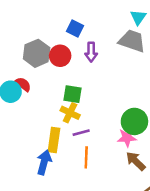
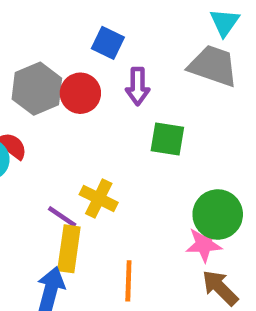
green square: (73, 94) -> (167, 139), moved
purple line: (81, 133) -> (62, 217), moved, turned 49

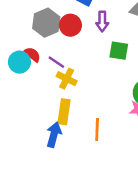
yellow cross: (99, 198) -> (67, 79), moved
purple line: (62, 217) -> (56, 62), moved

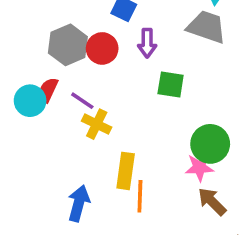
red semicircle: (32, 54) -> (48, 90), turned -102
yellow rectangle: (64, 112) -> (126, 171), moved

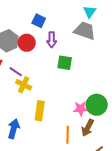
green circle: (210, 144) -> (97, 105), moved
orange line: (140, 196) -> (68, 135), moved
brown arrow: (212, 202) -> (88, 128), turned -108

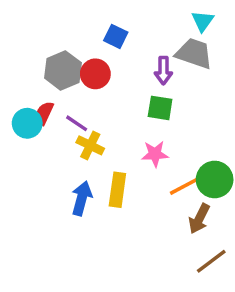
purple arrow: (52, 40) -> (163, 70), moved
pink star: (81, 109) -> (155, 154), moved
blue arrow: (14, 129) -> (82, 198), moved
orange line: (68, 135) -> (184, 186), moved, turned 60

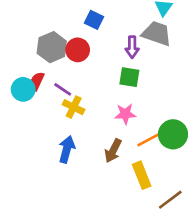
yellow rectangle: (117, 190) -> (142, 175), moved, turned -30
brown arrow: (199, 219) -> (113, 151), moved

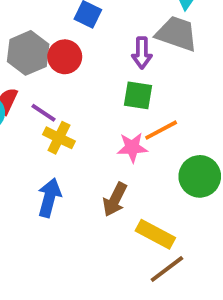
orange line: (148, 140) -> (161, 130), moved
yellow rectangle: (142, 175) -> (155, 234), turned -40
brown line: (170, 200) -> (167, 269), moved

